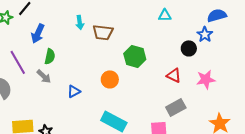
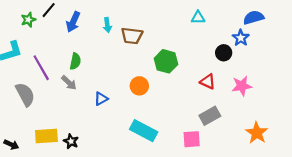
blue arrow: (38, 33) -> (73, 22), moved

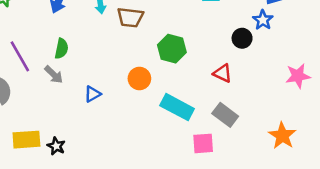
pink star: (242, 86) -> (298, 76), moved
gray rectangle: (210, 116) -> (225, 115), turned 66
cyan rectangle: (144, 131) -> (177, 107), moved

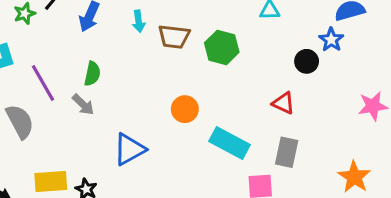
green hexagon: (172, 49) -> (222, 47), moved
blue triangle: (93, 94) -> (129, 149), moved, size x1.6
gray rectangle: (225, 115) -> (287, 152), turned 65

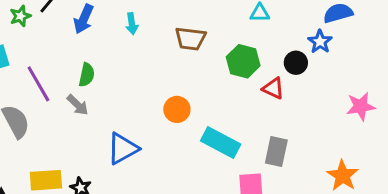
brown trapezoid: (174, 37) -> (190, 39), moved
green hexagon: (222, 47) -> (243, 61), moved
red triangle: (283, 103) -> (273, 88), moved

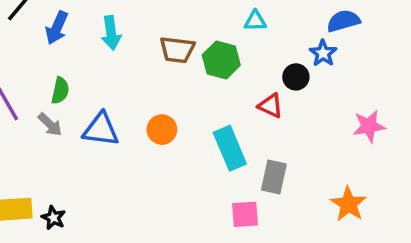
cyan arrow: (132, 24) -> (111, 33), size x1.4
green hexagon: (243, 61) -> (221, 60), moved
cyan rectangle: (221, 143) -> (230, 148), moved, turned 39
blue triangle: (123, 149) -> (101, 130), moved, turned 36

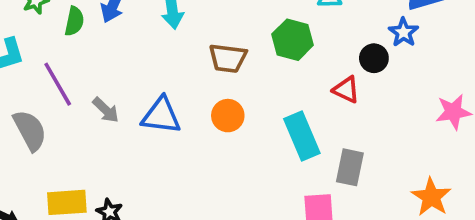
brown trapezoid: (177, 50) -> (228, 58), moved
green semicircle: (60, 91) -> (74, 21), moved

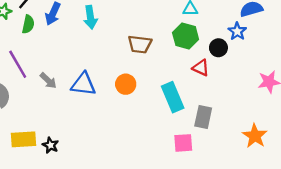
green hexagon: (293, 40) -> (186, 36), moved
brown trapezoid: (228, 58) -> (140, 44), moved

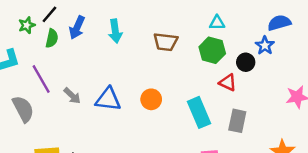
brown trapezoid: (140, 44) -> (166, 42), moved
gray rectangle: (203, 117) -> (237, 121), moved

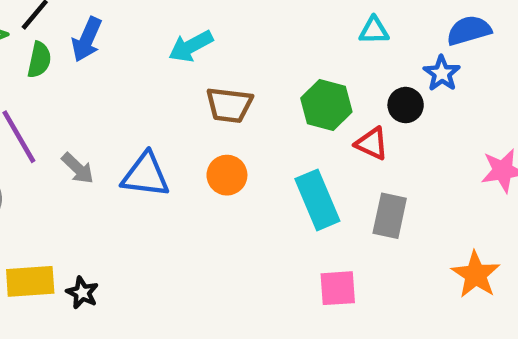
cyan triangle: (217, 23) -> (374, 30), moved
cyan arrow: (115, 31) -> (191, 46), moved, turned 70
brown trapezoid: (166, 42) -> (229, 105), moved
green hexagon: (212, 50) -> (326, 105), moved

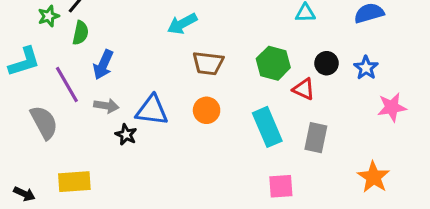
blue arrow: (87, 39) -> (103, 65), moved
blue star: (442, 73) -> (366, 68), moved
gray arrow: (78, 168) -> (106, 106), turned -35
black star: (82, 293) -> (126, 135), moved

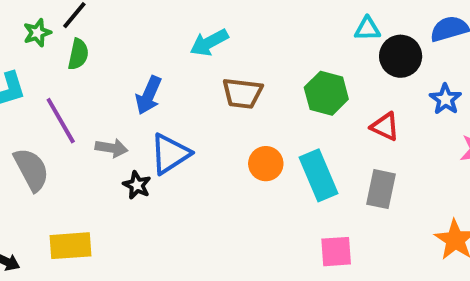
black circle: (326, 63) -> (401, 56), moved, size x1.4
blue arrow: (103, 65) -> (149, 95), moved
red triangle: (304, 89) -> (385, 127), moved
blue triangle: (152, 110) -> (170, 154), turned -40
orange circle: (207, 110) -> (266, 164), moved

